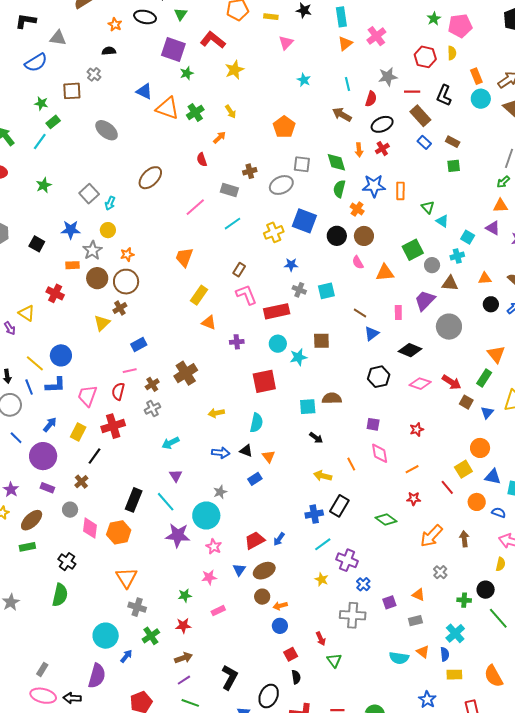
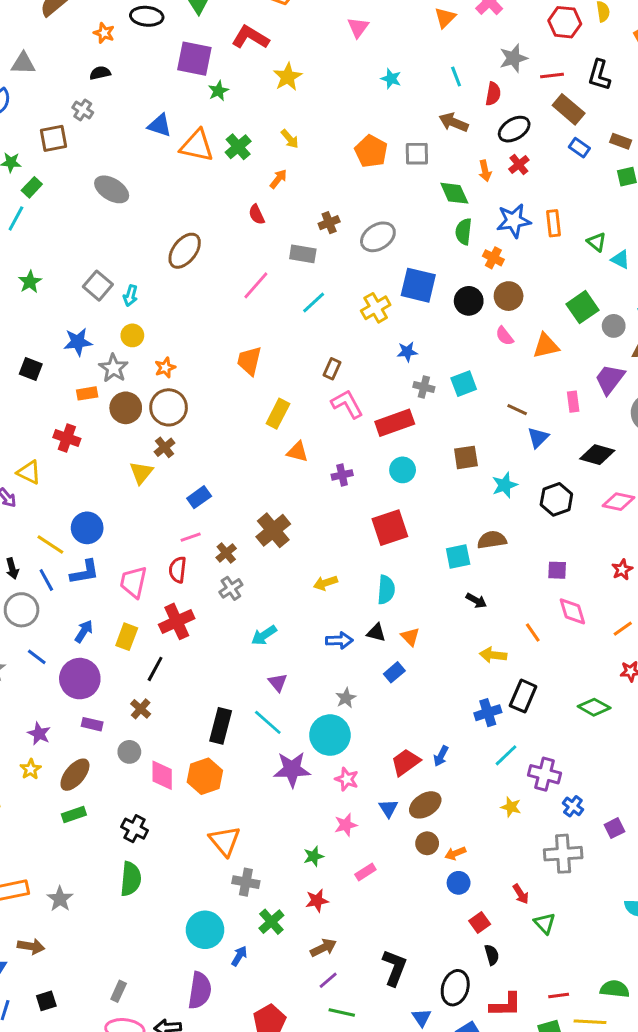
gray square: (302, 164) -> (417, 154), moved
cyan star: (298, 357) -> (505, 485), moved

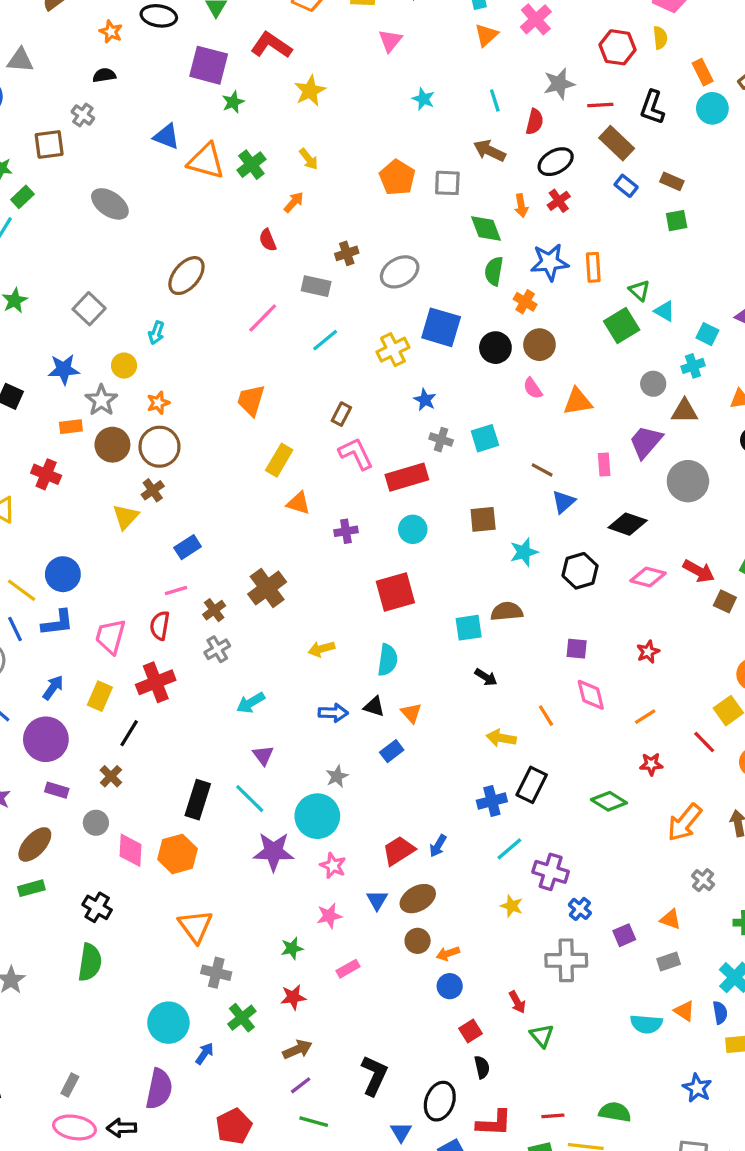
cyan arrow: (130, 296) -> (156, 333), moved
green square: (582, 307) -> (622, 325), moved
blue star: (407, 352) -> (425, 400), turned 30

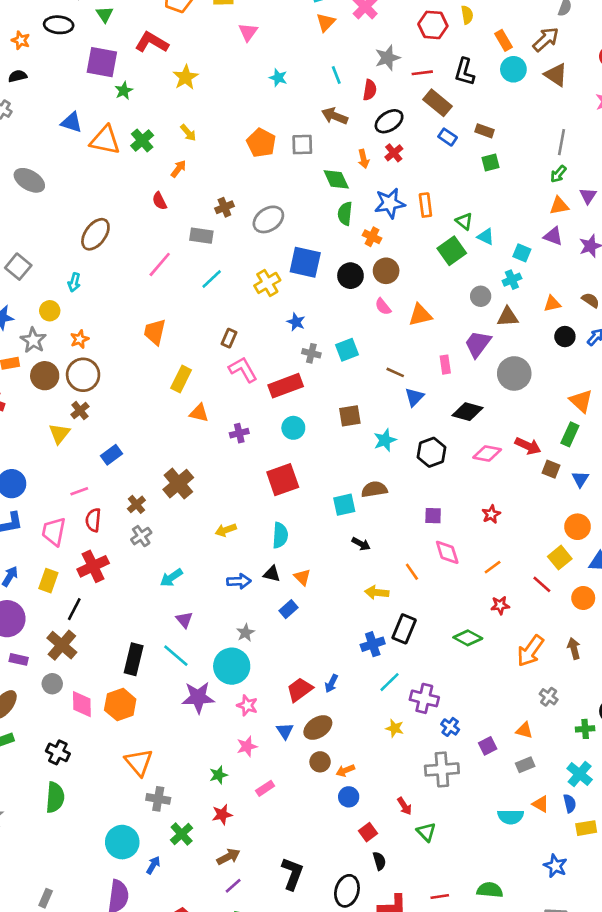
pink line: (176, 591) -> (79, 491), moved
brown cross: (111, 776) -> (62, 645), size x1.6

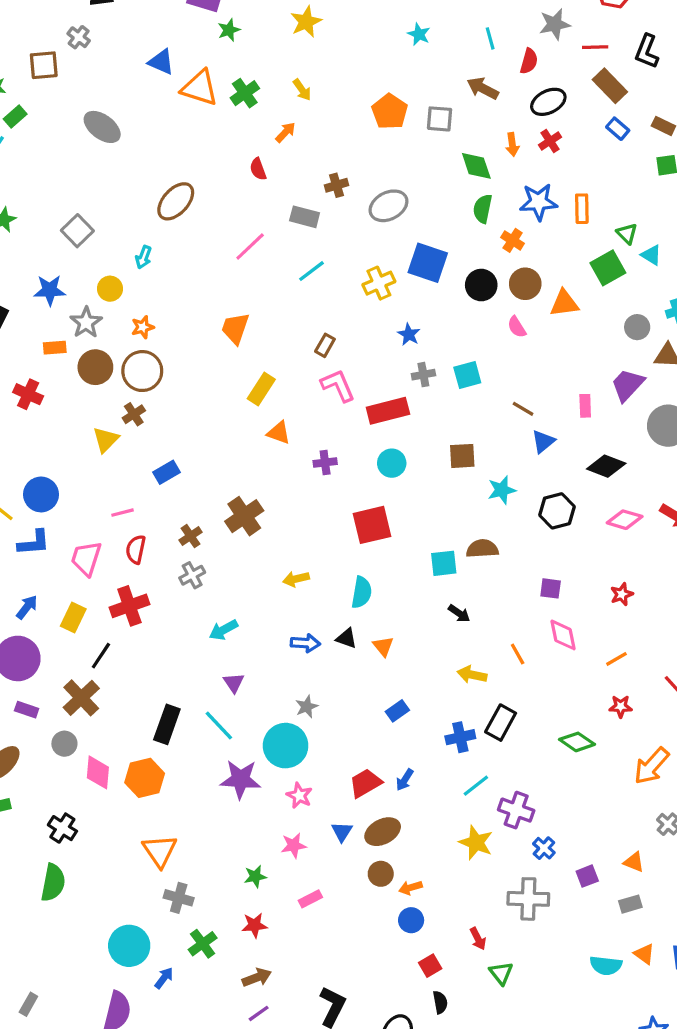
orange triangle: (420, 315) -> (564, 303), moved
gray cross: (311, 353) -> (423, 375), turned -30
blue rectangle: (289, 609) -> (397, 711), moved
yellow star: (395, 728) -> (476, 843), size x1.5

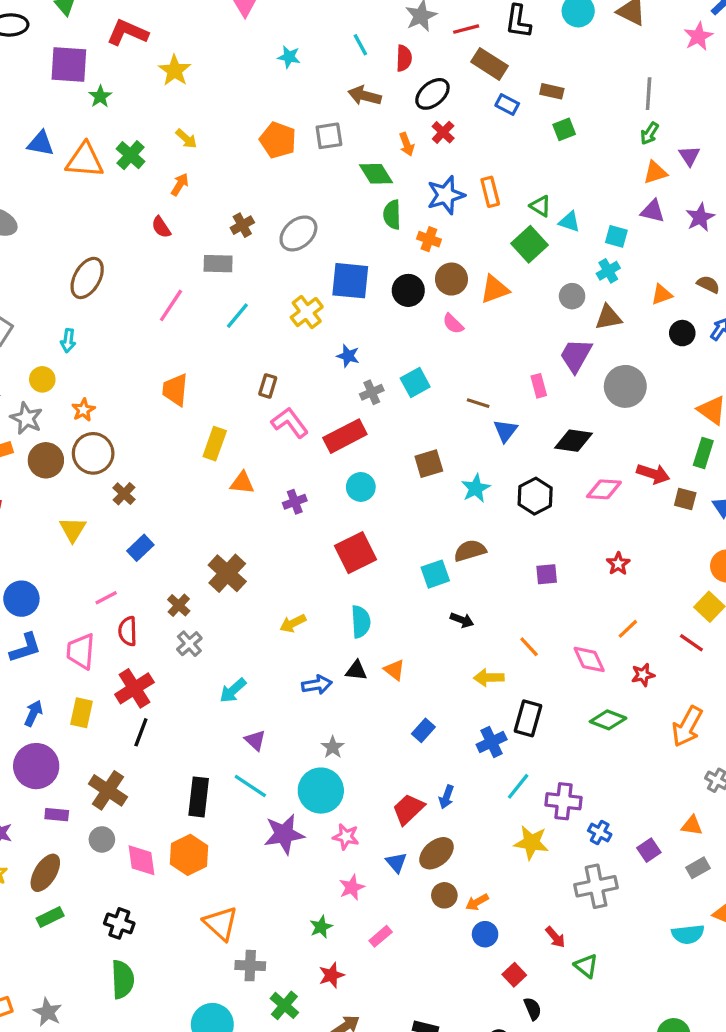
brown cross: (134, 414) -> (124, 494), moved
pink diamond: (563, 635) -> (589, 659), moved
black line: (101, 656) -> (141, 732), moved

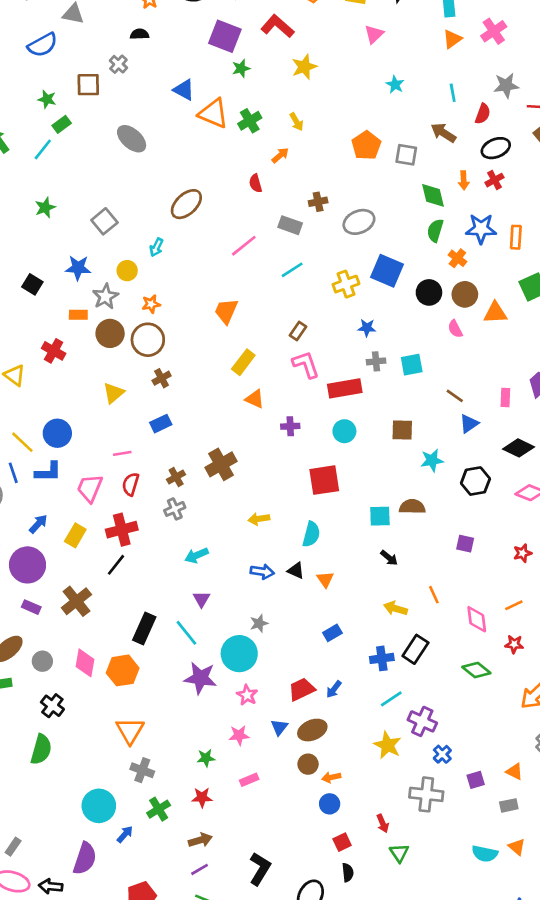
blue star: (348, 356) -> (367, 328), turned -30
gray circle: (102, 839) -> (42, 661), moved

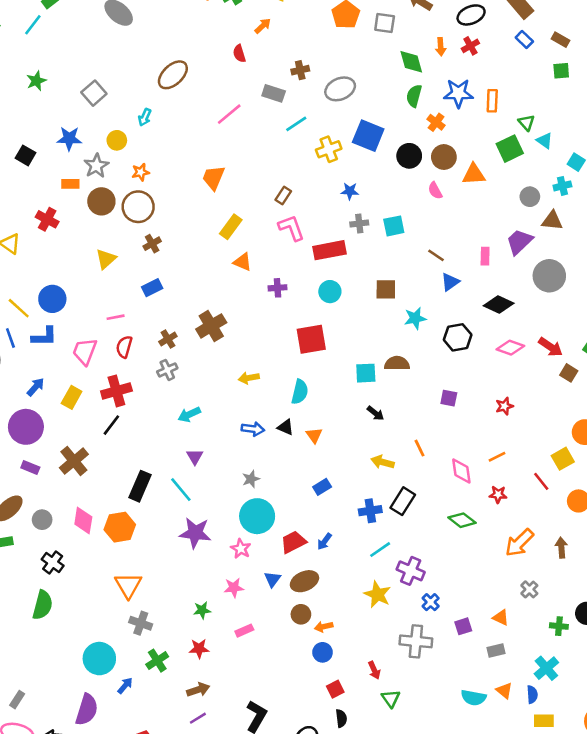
cyan line: (292, 270) -> (296, 124), moved
cyan circle: (239, 654) -> (257, 516), moved

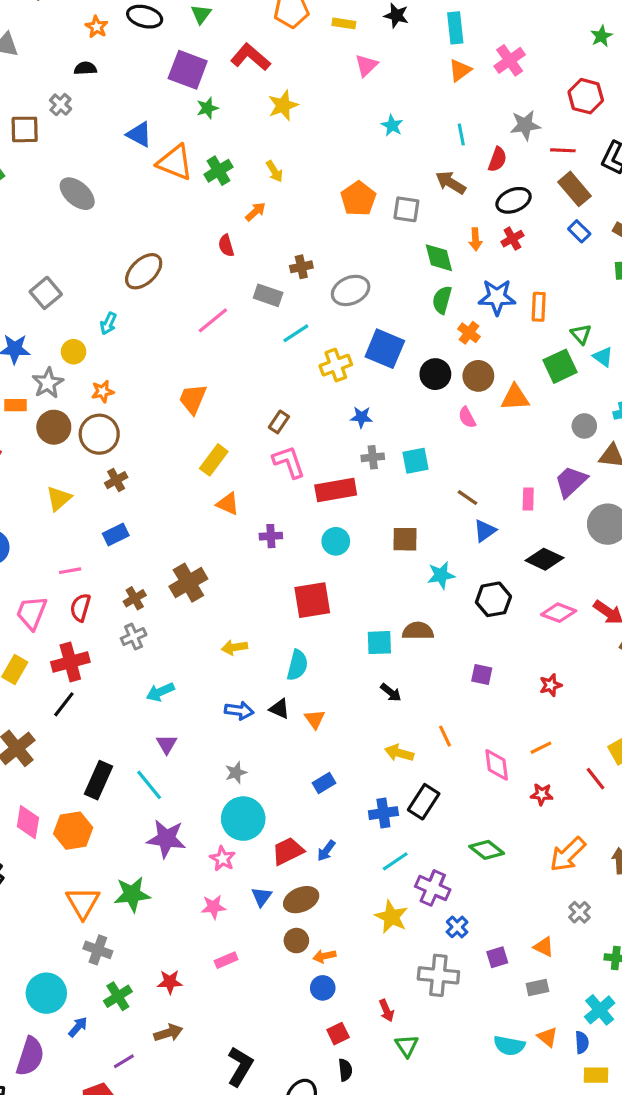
green diamond: (462, 520) -> (487, 850), moved
green star: (202, 610) -> (132, 894), moved, size x1.6
purple line: (198, 718) -> (124, 1061), moved

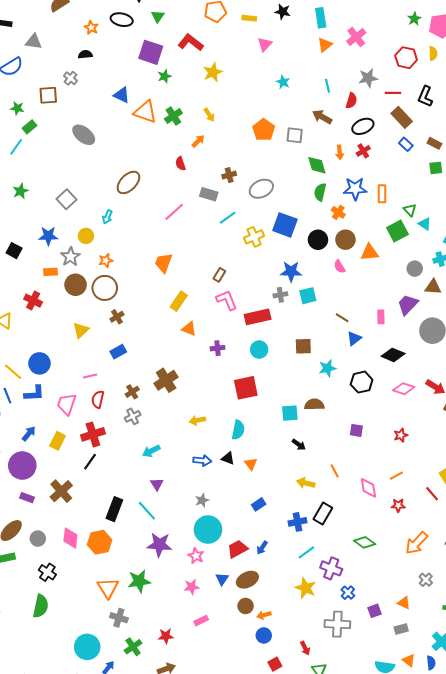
blue star: (361, 417) -> (291, 271), moved, size x1.5

